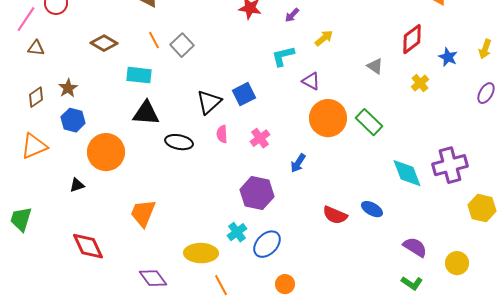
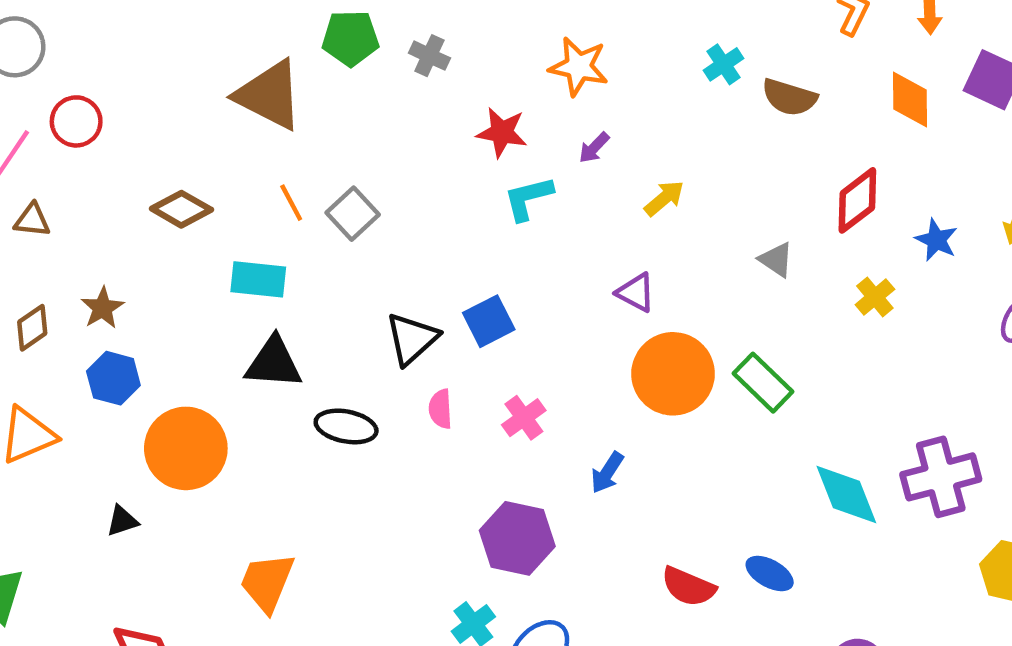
cyan L-shape: (283, 56) -> (528, 198), moved

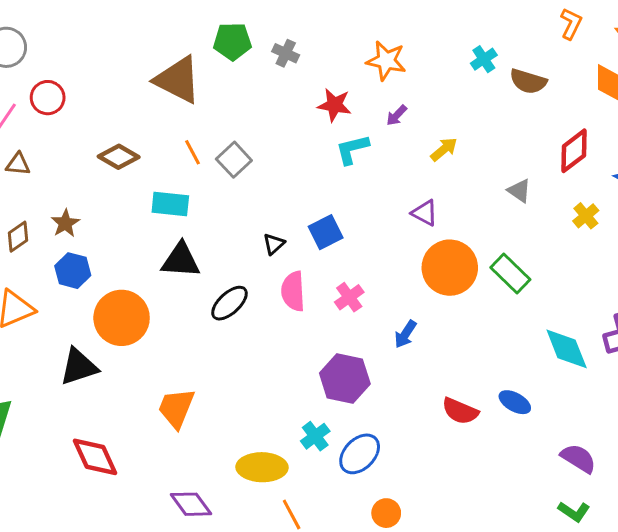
black triangle: (412, 339) -> (274, 244), size x0.6
pink semicircle: (440, 409) -> (293, 291), size x1.5
black ellipse: (346, 426) -> (229, 303), turned -54
black triangle: (122, 521) -> (79, 367), size x1.8

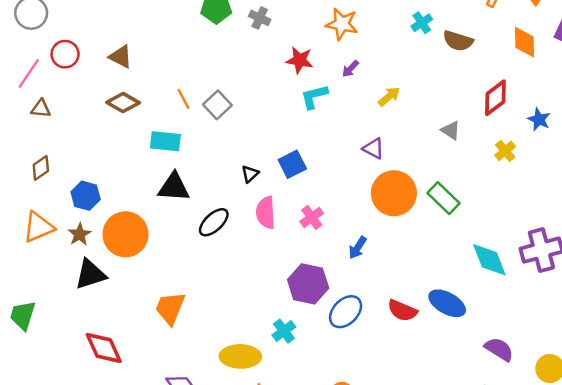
brown triangle: (178, 80) -> (121, 57), moved, size x0.6
brown star: (65, 223) -> (80, 234), moved
blue ellipse: (515, 402) -> (447, 303), size x1.4
blue ellipse: (360, 454) -> (346, 312), moved

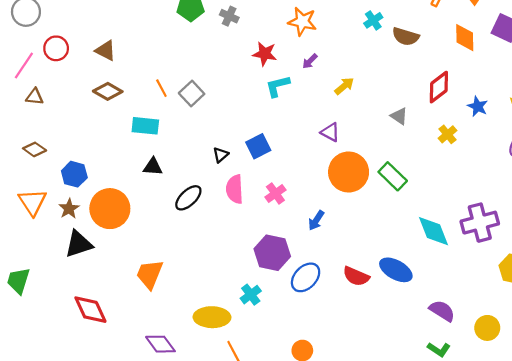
brown diamond: (41, 168) -> (35, 149), turned 70
black triangle: (174, 187) -> (153, 167), size x0.7
orange triangle: (38, 227) -> (32, 202), turned -40

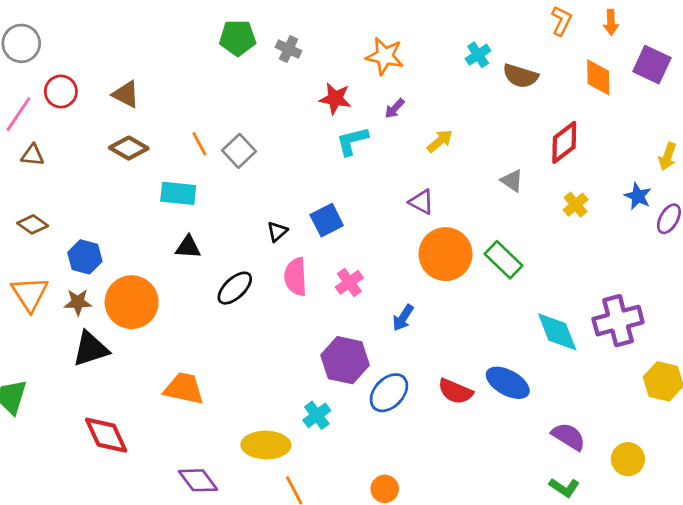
blue star: (478, 106) -> (638, 196), moved
brown star: (69, 209) -> (78, 302), turned 30
orange trapezoid: (150, 274) -> (184, 388), turned 80

